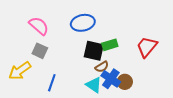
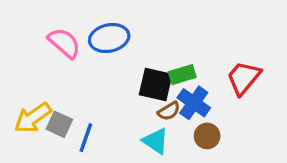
blue ellipse: (83, 23) -> (109, 38), moved
gray square: (40, 51) -> (59, 124), moved
blue cross: (111, 79) -> (194, 103), moved

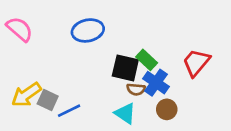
pink semicircle: (64, 43) -> (20, 29), moved
green rectangle: (182, 75) -> (147, 60), turned 60
brown semicircle: (169, 111) -> (136, 89), turned 36
blue line: (86, 138) -> (69, 111), turned 45

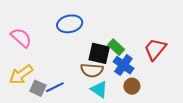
pink semicircle: (20, 29) -> (21, 38), moved
brown semicircle: (136, 89) -> (92, 70), moved, size x1.5
gray square: (48, 100) -> (38, 88), moved

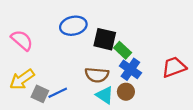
red trapezoid: (155, 49) -> (174, 67), moved, turned 30
black square: (99, 53) -> (105, 39), moved
brown circle: (132, 86) -> (126, 92), moved

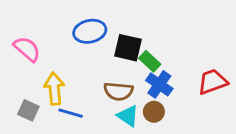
yellow arrow: (22, 79) -> (54, 89), moved, turned 120
blue line: (58, 93) -> (71, 113), turned 42
gray square: (40, 94) -> (28, 110), moved

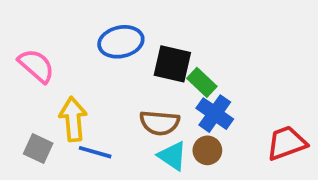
red trapezoid: (213, 82) -> (286, 143), moved

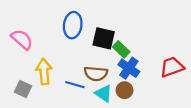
blue ellipse: (121, 42) -> (73, 25), turned -70
red trapezoid: (286, 143) -> (172, 67), moved
blue line: (95, 152) -> (75, 85), moved

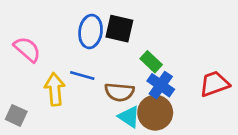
black square: (104, 38) -> (119, 29), moved
blue line: (75, 85) -> (82, 75), moved
gray square: (23, 89) -> (16, 115), moved
brown circle: (124, 90) -> (155, 113), size x1.6

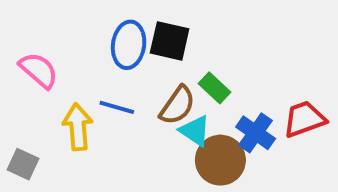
blue cross: (161, 85) -> (256, 133), moved
brown semicircle: (119, 92) -> (177, 105), moved, turned -60
cyan triangle: (129, 117) -> (195, 131), moved

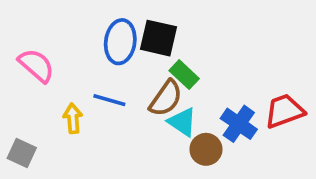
green rectangle: (215, 88) -> (184, 75), moved
yellow arrow: (78, 127) -> (73, 118), size x0.7
brown circle: (220, 160) -> (206, 149), size x0.7

